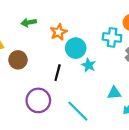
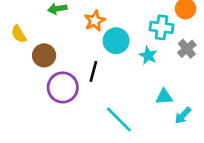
cyan star: (89, 65) -> (148, 55), moved
purple circle: (38, 100) -> (63, 87), moved

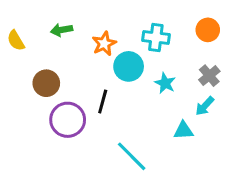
cyan cross: (161, 27) -> (156, 38), moved
yellow semicircle: (19, 34) -> (16, 41), moved
cyan arrow: (183, 115) -> (205, 106), moved

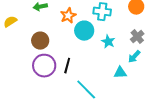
yellow semicircle: (16, 41) -> (10, 22), moved, turned 88
brown circle: (46, 83) -> (40, 41), moved
black line: (103, 101) -> (67, 66), moved

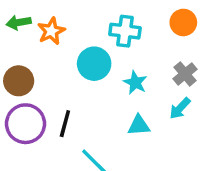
orange star: (68, 16) -> (51, 31), moved
cyan triangle: (120, 73) -> (139, 125), moved

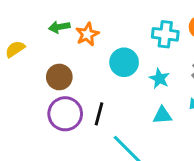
cyan cross: (125, 31) -> (165, 34), moved

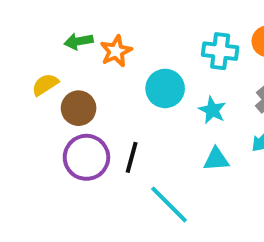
yellow semicircle: (15, 49) -> (45, 85), moved

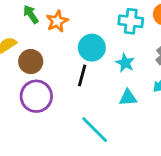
green arrow: (79, 41) -> (31, 14), turned 66
black line: (132, 157) -> (82, 75), moved

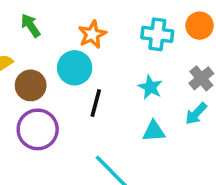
orange star: (57, 21) -> (92, 34), moved
cyan circle: (92, 48) -> (75, 68), moved

